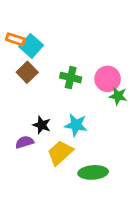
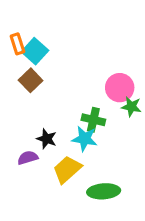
orange rectangle: (15, 39) -> (17, 44), turned 54
green cross: (71, 78) -> (93, 120), moved

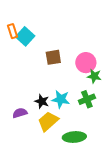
brown square: (31, 80) -> (53, 57), moved, turned 35
green cross: (93, 120) -> (87, 99), moved, turned -35
black star: (47, 139) -> (42, 101), moved

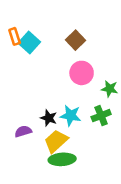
brown square: (53, 57) -> (75, 40), moved, turned -35
pink circle: (86, 63) -> (82, 73), moved
green ellipse: (74, 137) -> (62, 159), moved

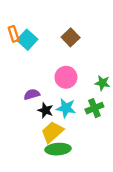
pink circle: (82, 73) -> (66, 77), moved
purple semicircle: (23, 131) -> (32, 94), moved

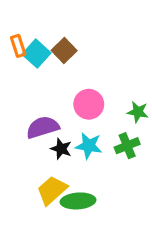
brown square: (71, 37) -> (64, 50), moved
purple semicircle: (32, 94) -> (43, 127), size x1.5
yellow trapezoid: (52, 132) -> (52, 190), moved

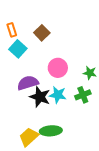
cyan square: (37, 54) -> (18, 49), moved
black star: (61, 149) -> (40, 97), size x1.5
yellow trapezoid: (52, 190) -> (29, 137), moved

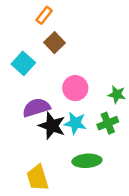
orange rectangle: (12, 30) -> (44, 15), moved, turned 56
green ellipse: (51, 131) -> (87, 161), moved
yellow trapezoid: (29, 137) -> (38, 178), turned -65

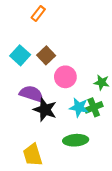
brown square: (54, 43) -> (46, 55), moved
purple semicircle: (36, 108) -> (31, 94), turned 35
cyan star: (75, 123) -> (79, 107), moved

